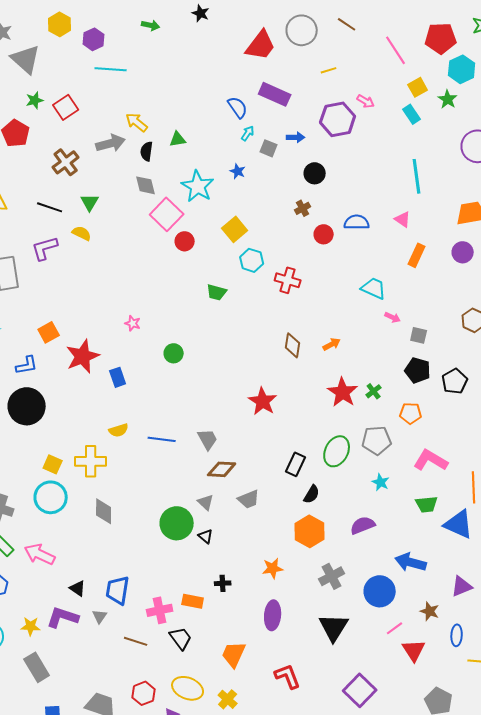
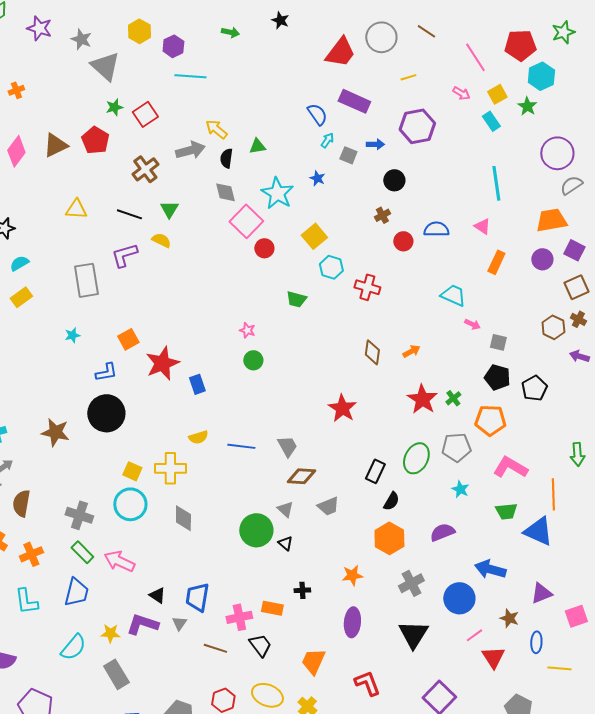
pink arrow: (366, 101) -> (461, 93), moved
pink star: (133, 323) -> (247, 330), moved
orange pentagon: (411, 413) -> (490, 420), size x1.4

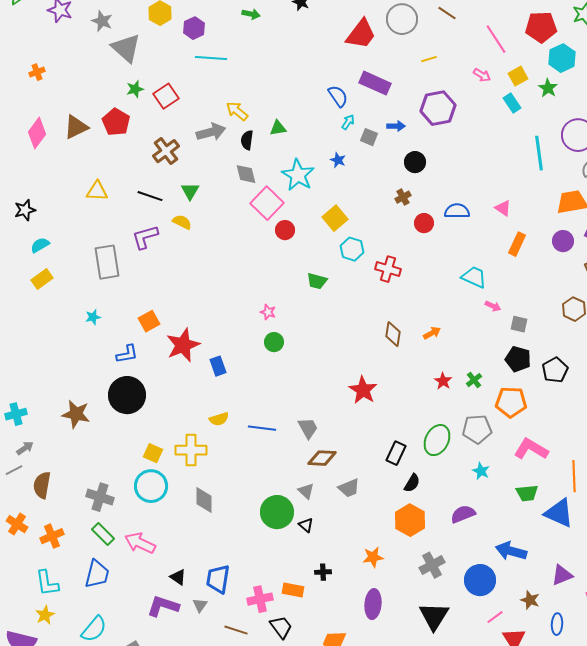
cyan line: (496, 183) -> (539, 153), moved
red star: (422, 399) -> (443, 381), size x0.6
yellow star: (110, 633) -> (45, 615), moved, turned -30

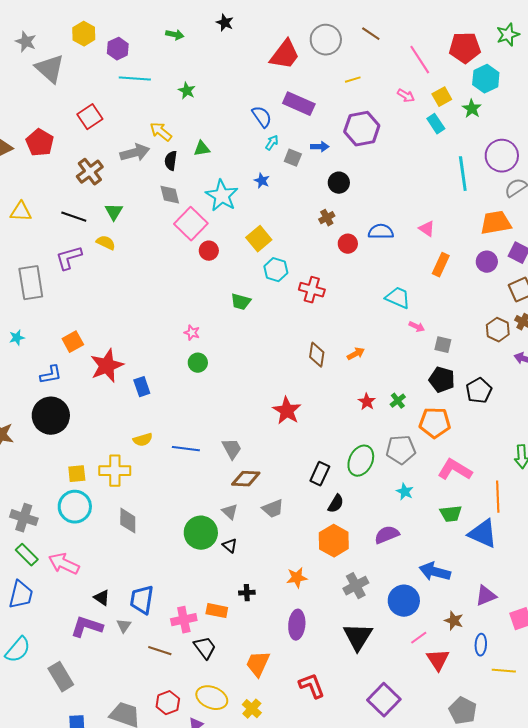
green star: (135, 89) -> (187, 91), moved, turned -30
yellow square: (153, 453) -> (77, 474), turned -30

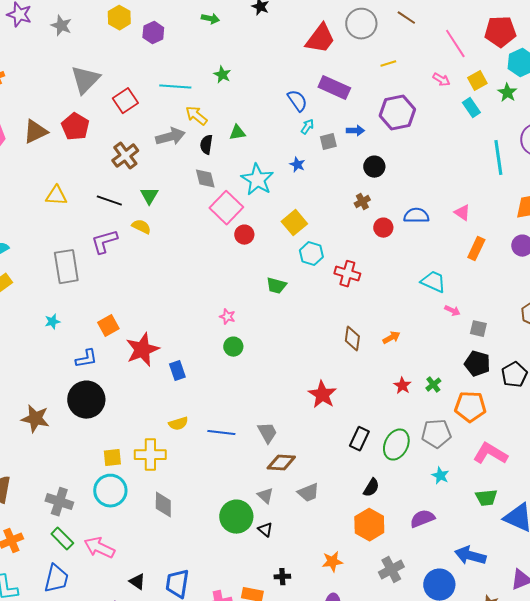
gray triangle: (50, 69) -> (85, 80), moved, turned 32
cyan line: (135, 79) -> (175, 87), moved
gray square: (293, 158) -> (328, 142), turned -36
black rectangle: (320, 474) -> (359, 439), moved

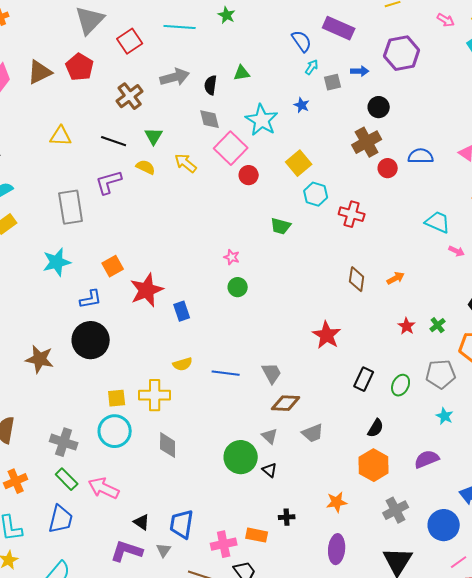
yellow arrow: (196, 116) -> (186, 163), moved
brown cross: (362, 202) -> (367, 142), size x1.8
cyan star: (52, 322) -> (57, 262), size x1.8
green ellipse: (396, 445) -> (401, 385), size x0.7

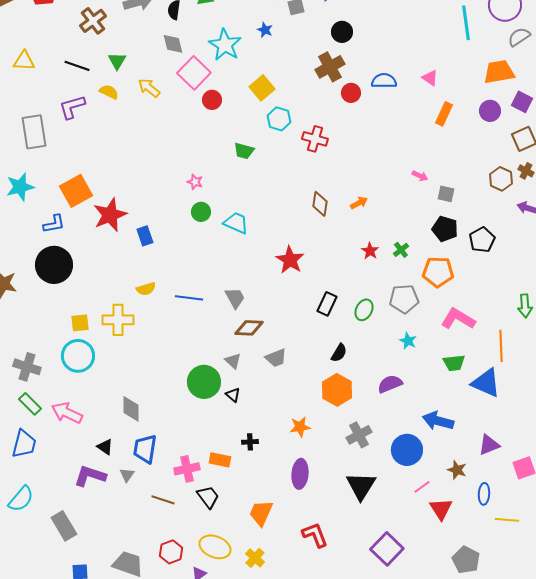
cyan trapezoid: (438, 222) -> (236, 223), moved
orange square: (113, 266) -> (76, 191), size x1.5
gray diamond: (168, 445) -> (131, 409), moved

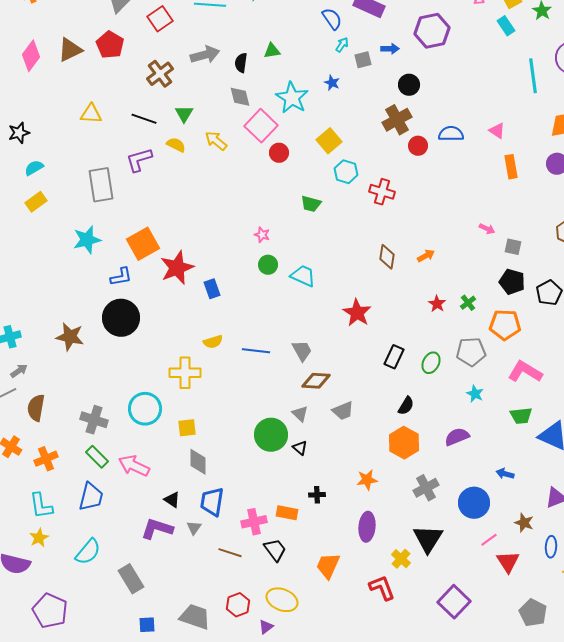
orange rectangle: (444, 114) -> (511, 167), turned -35
yellow square: (80, 323) -> (187, 428), moved
blue arrow: (438, 421) -> (505, 474), size x0.6
yellow cross: (255, 558) -> (401, 559), moved

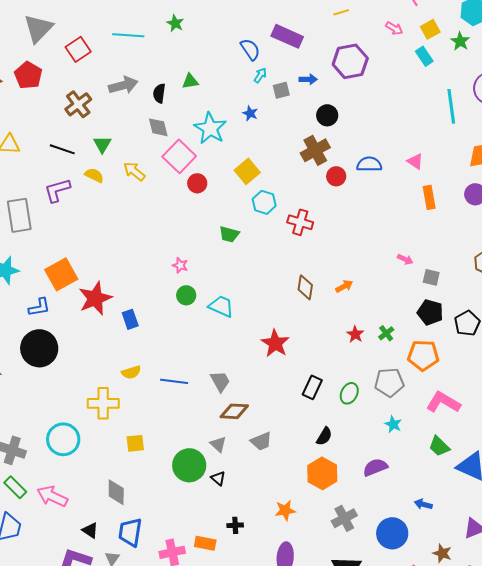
green trapezoid: (521, 416) -> (439, 446), turned 50
yellow square: (187, 428) -> (135, 443), moved

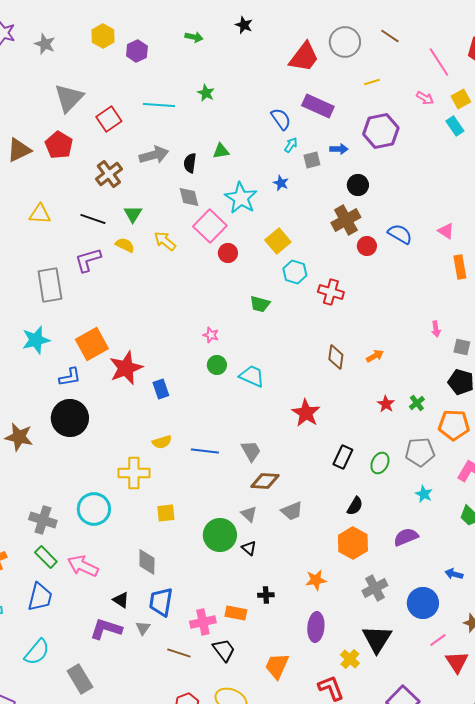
blue semicircle: (369, 164) -> (400, 234), turned 30
pink arrow: (405, 259) -> (436, 329), turned 56

